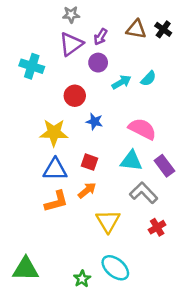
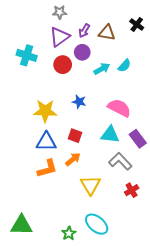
brown triangle: (136, 29) -> (107, 33), moved
red circle: (75, 96) -> (63, 65), moved

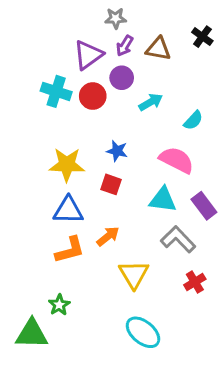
gray star: (60, 12) -> (116, 18), moved
cyan cross: (27, 55) -> (56, 91), moved
cyan semicircle: (124, 66) -> (193, 120), moved
red square: (75, 136) -> (111, 184), moved
green star: (69, 233) -> (59, 305), moved

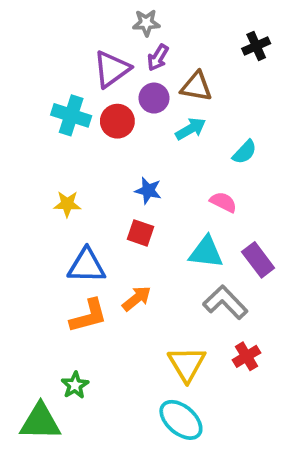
black cross: (202, 37) -> (256, 46), turned 30
brown triangle: (158, 49) -> (196, 86), moved
pink semicircle: (177, 160) -> (223, 202), size x0.6
yellow star: (67, 165) -> (67, 204), moved, size x0.6
yellow triangle: (134, 274) -> (187, 364), moved

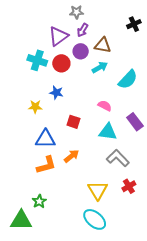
cyan semicircle: (245, 152) -> (128, 79), size x1.5
blue star: (148, 191) -> (56, 93), moved
pink semicircle: (223, 202) -> (105, 106), moved
purple rectangle: (258, 260) -> (135, 122), moved

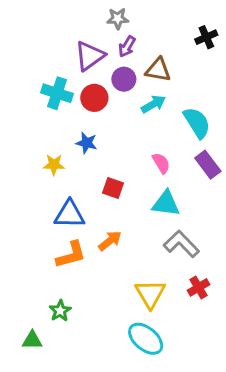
cyan semicircle: (128, 79) -> (197, 123), turned -75
pink semicircle: (105, 106) -> (161, 163), turned 32
purple rectangle: (135, 122) -> (208, 165), moved
green triangle: (21, 220) -> (32, 340), size x0.6

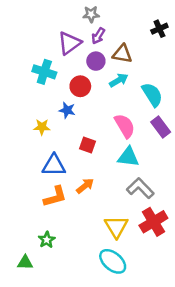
red circle: (94, 98) -> (80, 86), moved
pink semicircle: (161, 163) -> (125, 126), size x1.5
red cross: (198, 287) -> (153, 222), size x1.6

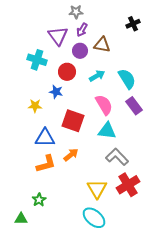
purple triangle: (70, 43) -> (58, 36), turned -30
cyan arrow: (119, 80) -> (97, 76), moved
red square: (88, 145) -> (73, 121), size x1.6

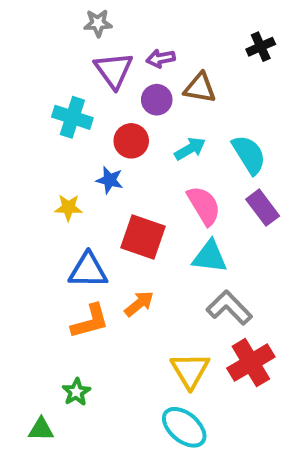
gray star: (76, 12) -> (98, 23), moved
purple arrow: (82, 30) -> (161, 58), turned 48

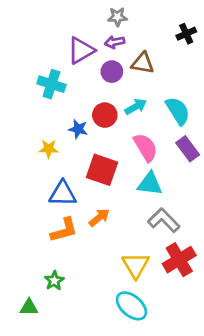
gray star: (98, 23) -> (117, 17), moved
purple triangle: (114, 70) -> (81, 50), turned 36
red circle: (131, 141) -> (105, 115), moved

